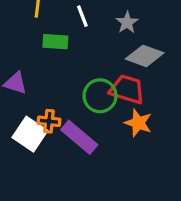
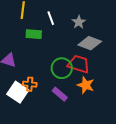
purple rectangle: (79, 137) -> (60, 94), moved, size x0.7

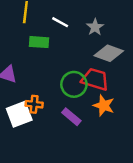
white line: (51, 18) -> (60, 22), turned -40
white square: (18, 92) -> (19, 114), turned 35

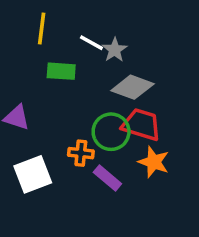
gray star: (95, 27) -> (115, 50), moved
gray diamond: (109, 53) -> (132, 87), moved
orange cross: (34, 104) -> (81, 153), moved

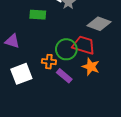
gray diamond: (132, 87) -> (99, 24), moved

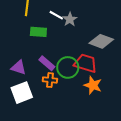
purple triangle: (12, 41) -> (19, 67), moved
purple rectangle: (64, 76) -> (47, 63), moved

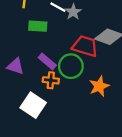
red trapezoid: (86, 63) -> (85, 46), moved
orange star: (93, 85) -> (99, 86), turned 30
white square: (22, 93) -> (33, 105), moved, turned -35

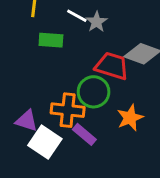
purple rectangle: (47, 61) -> (84, 134), moved
purple triangle: (15, 66) -> (27, 121), moved
orange cross: (51, 80) -> (68, 110), size x1.5

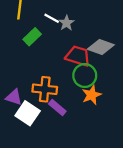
green rectangle: (51, 40) -> (32, 37), turned -48
green circle: (94, 92) -> (85, 76), moved

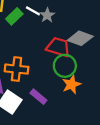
green rectangle: (32, 37) -> (14, 16), moved
orange cross: (45, 89) -> (17, 69), moved

